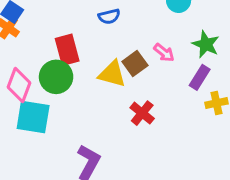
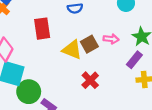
pink arrow: (164, 53) -> (111, 39), turned -40
green circle: (56, 77) -> (29, 92), moved

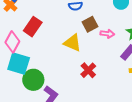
red rectangle: (42, 29) -> (33, 27), moved, turned 42
brown square: (89, 44) -> (90, 24), moved

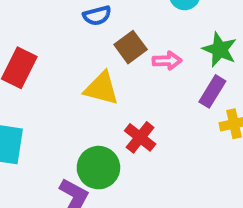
green circle: (33, 80) -> (98, 168), moved

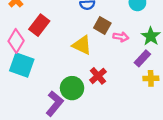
brown square: (131, 47) -> (102, 26), turned -35

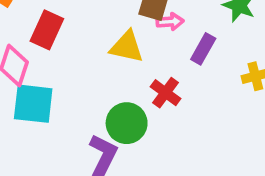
pink arrow: (121, 37) -> (170, 22), moved
purple rectangle: (142, 58) -> (203, 49), moved

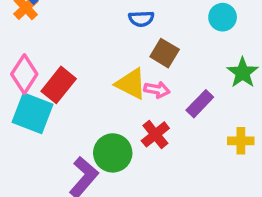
pink arrow: (170, 22) -> (157, 90), moved
red rectangle: (47, 30) -> (59, 85), moved

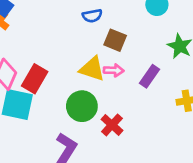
red cross: (155, 134) -> (112, 125), moved
green circle: (113, 153) -> (82, 106), moved

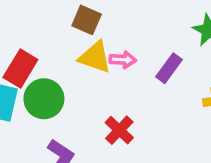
brown square: (115, 40) -> (87, 20), moved
green circle: (82, 106) -> (44, 99), moved

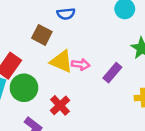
brown square: (87, 20) -> (42, 35), moved
red cross: (119, 130) -> (60, 105), moved

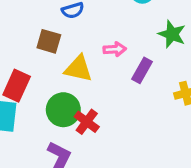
pink arrow: (81, 64) -> (115, 49), moved
green circle: (24, 88) -> (63, 110), moved

